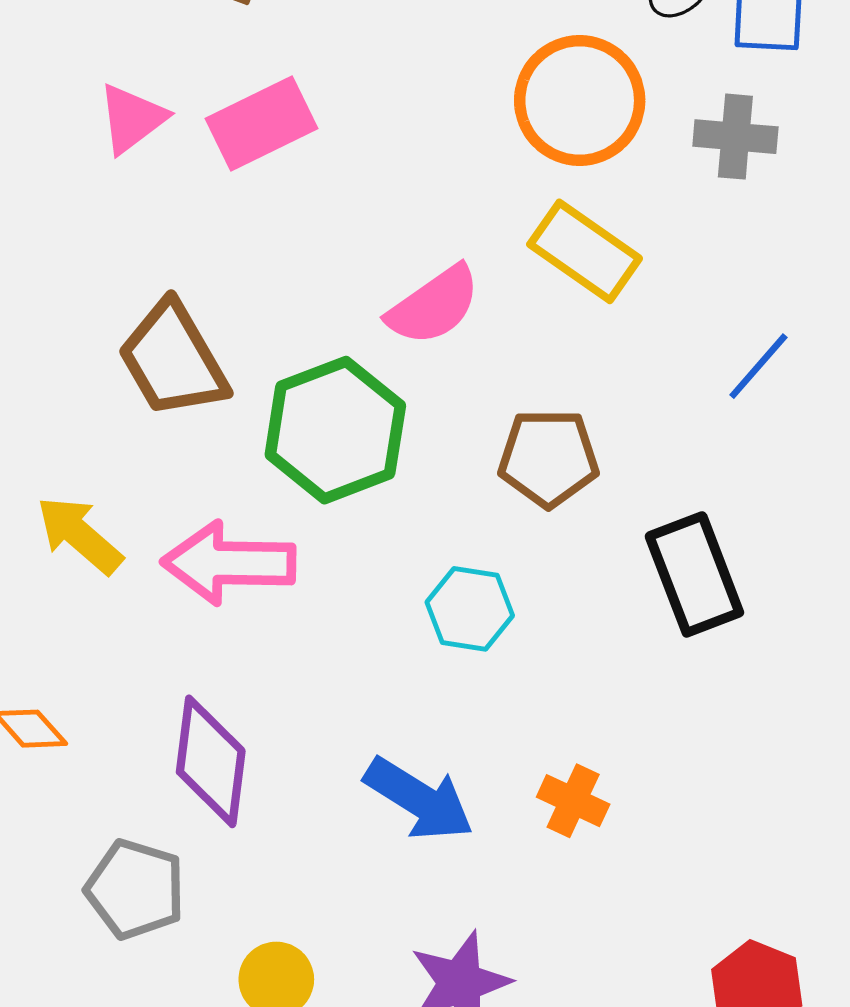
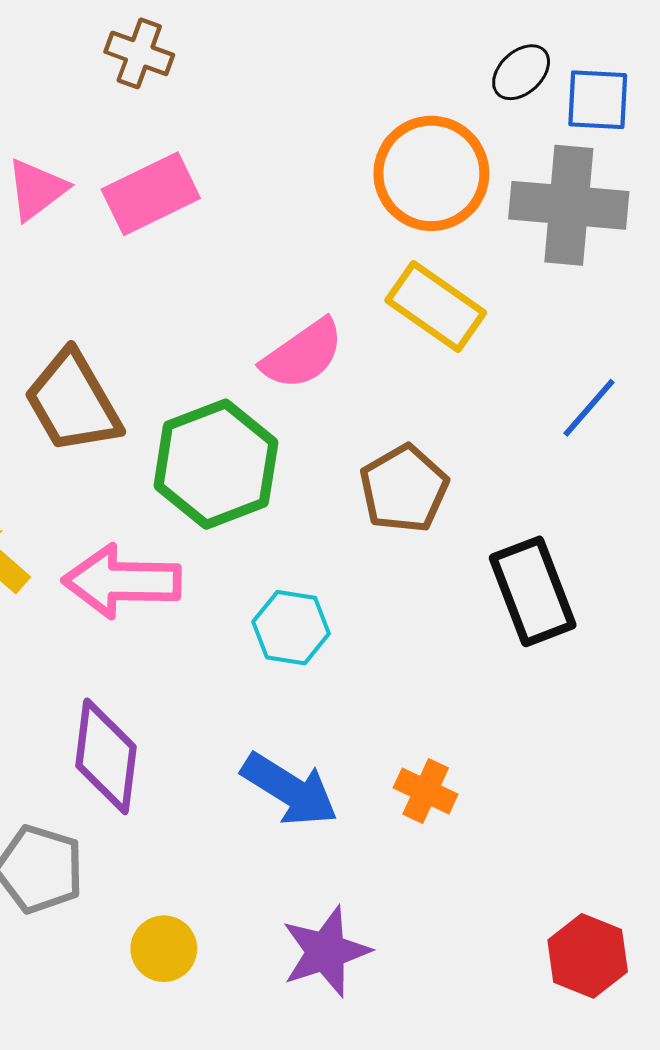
gray cross: (735, 137) -> (569, 205), size x1.6
brown pentagon: (548, 458) -> (404, 489), turned -30
cyan hexagon: (470, 609) -> (291, 628), moved

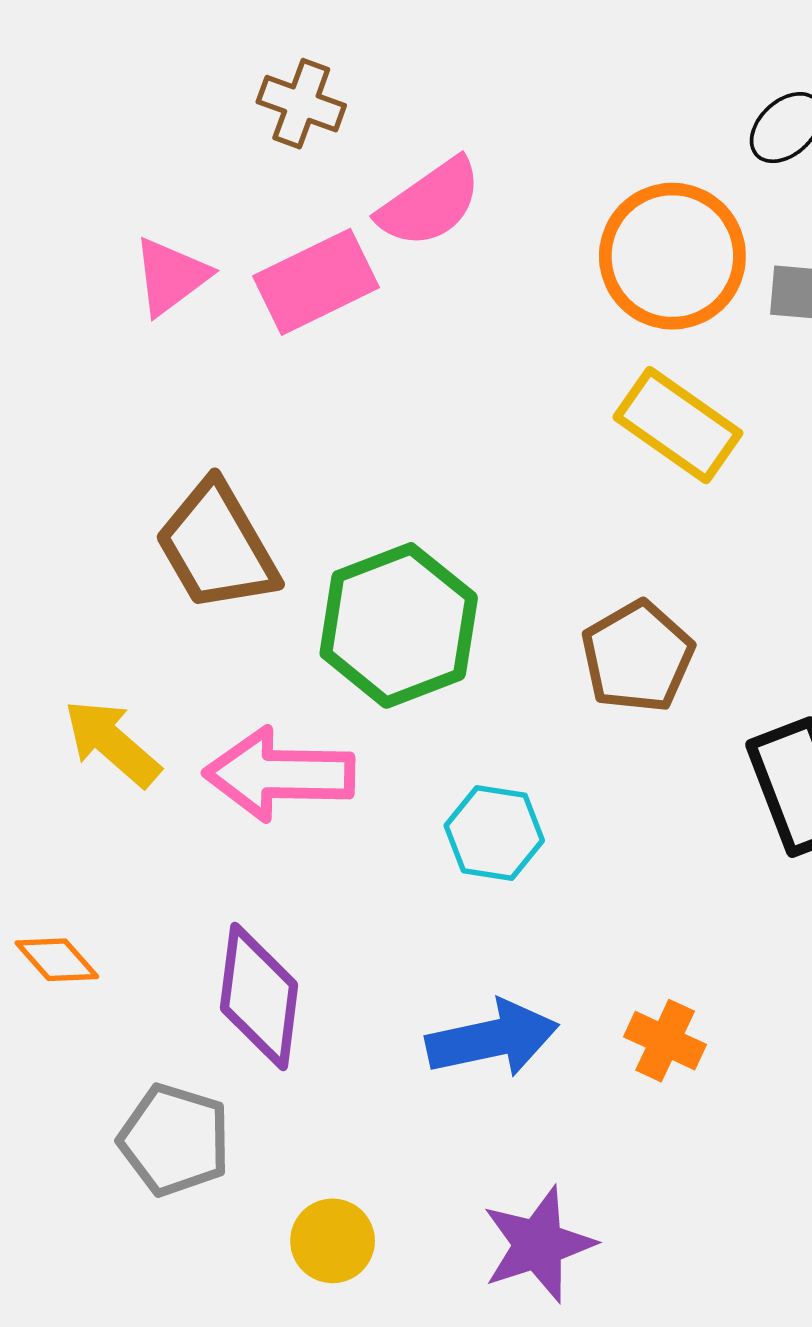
pink semicircle: (303, 354) -> (430, 203), moved
blue arrow: (290, 790) -> (492, 1039), turned -44

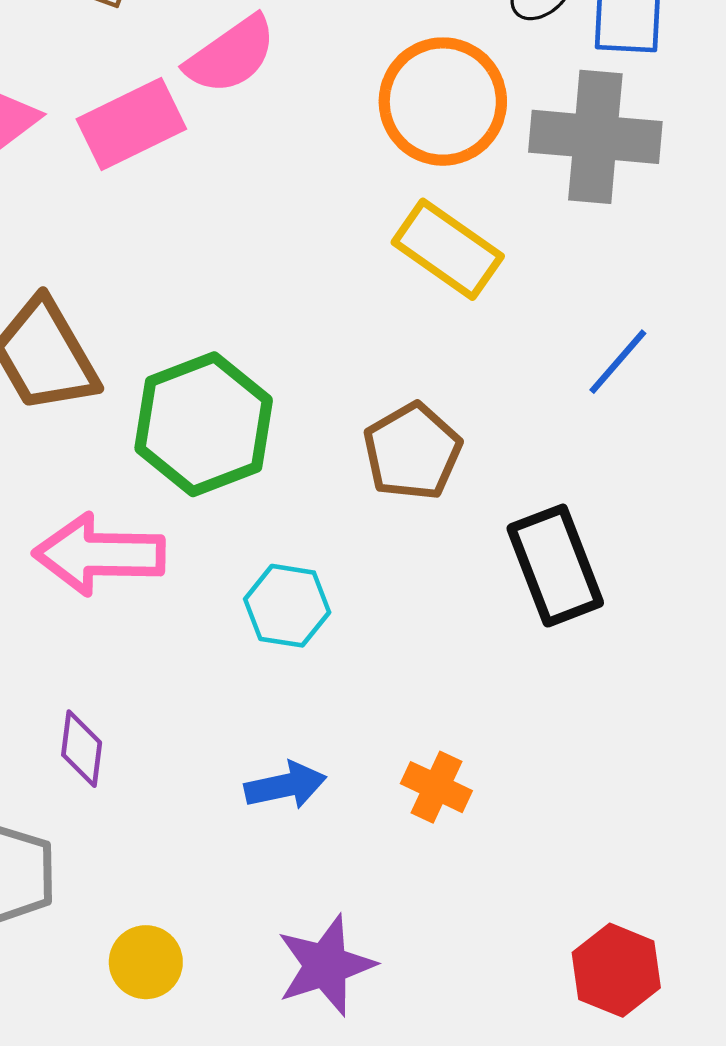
purple diamond: (259, 997) -> (82, 749), size x0.6
blue arrow: (492, 1039) -> (285, 786), size x0.7

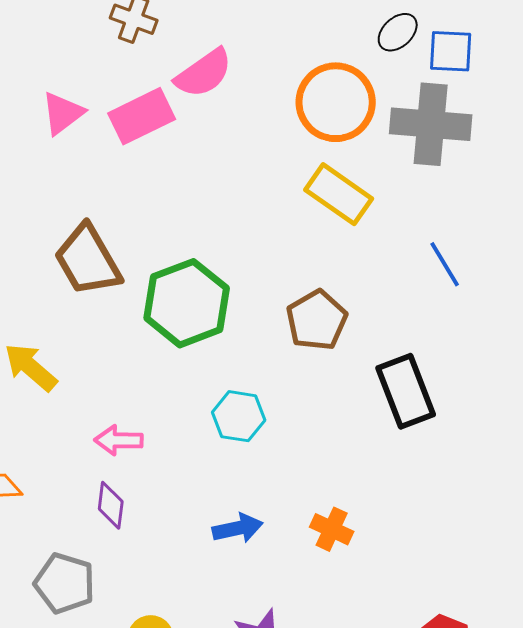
blue line: (618, 362) -> (445, 264), turned -72
pink arrow: (99, 554) -> (119, 440), moved, size x0.6

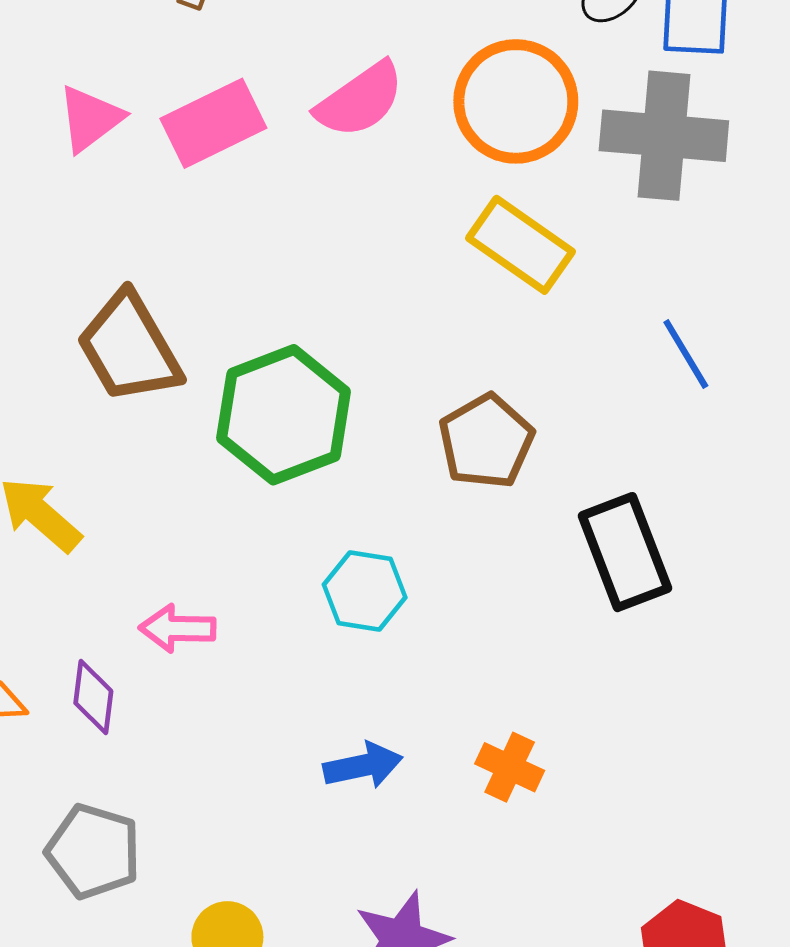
pink semicircle: (204, 73) -> (360, 100), moved
purple diamond: (111, 505) -> (93, 697), moved

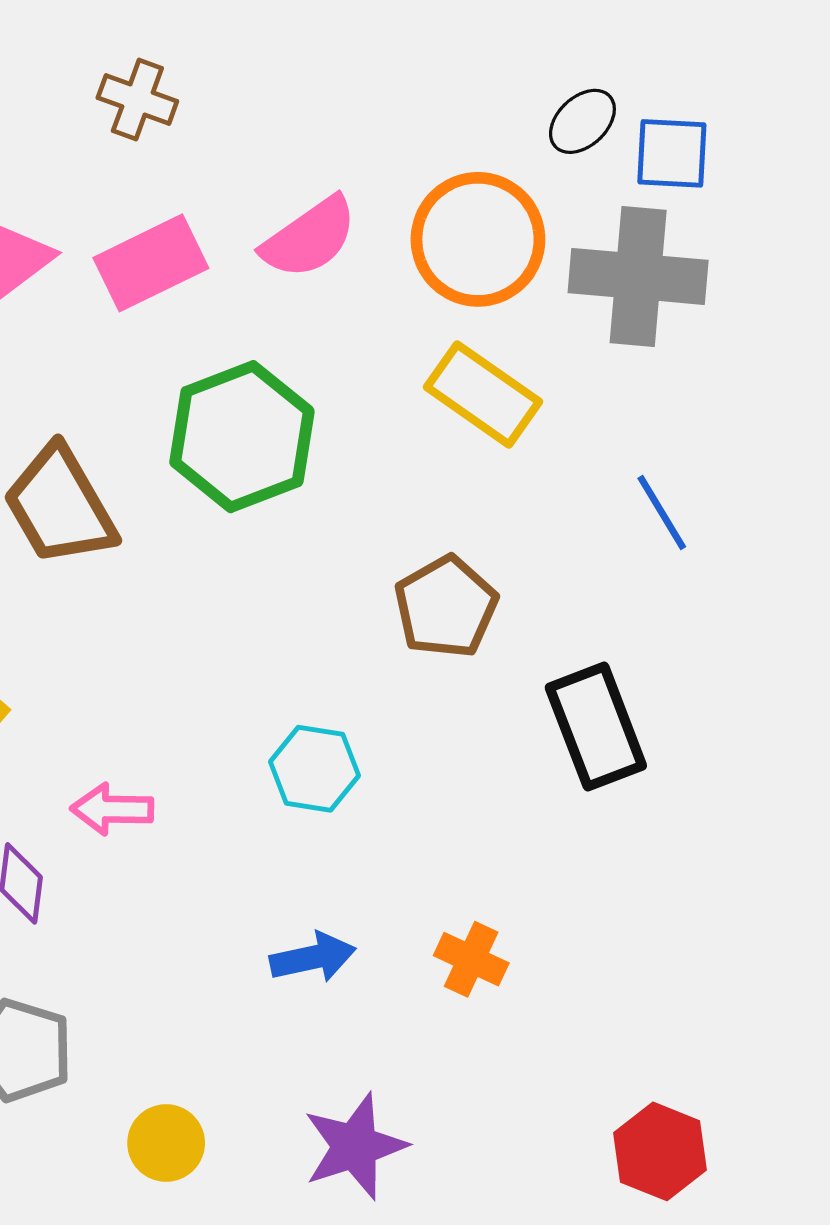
green hexagon: (284, 415) -> (242, 437), moved

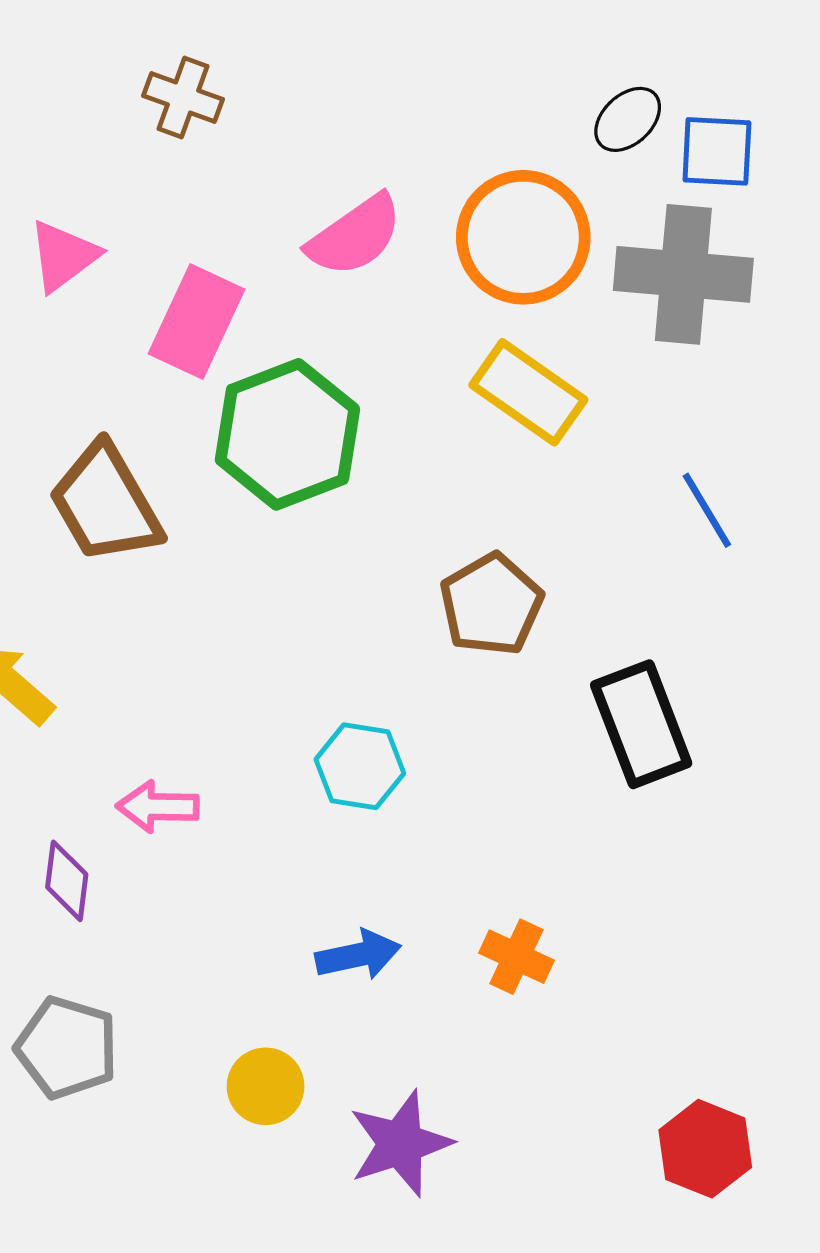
pink rectangle: (151, 263) -> (196, 322), moved, turned -39
yellow circle: (166, 1143) -> (266, 1086), moved

